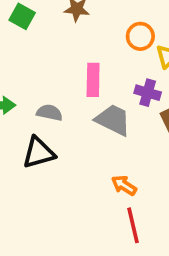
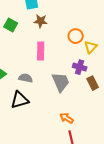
pink rectangle: (93, 80) -> (41, 51), moved
gray trapezoid: (113, 120) -> (61, 82), turned 40

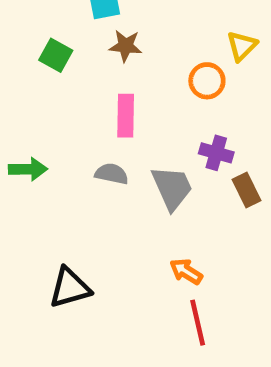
yellow triangle: (91, 47) -> (242, 46), moved
gray semicircle: (26, 78) -> (112, 174), moved
black triangle: (20, 100) -> (70, 288), moved

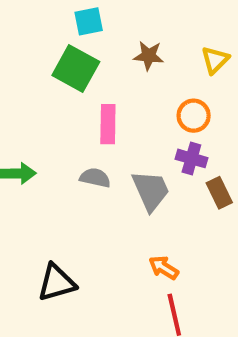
brown star: (126, 46) -> (149, 56), moved
green square: (56, 55) -> (76, 69), moved, size x1.5
orange circle: (207, 81) -> (194, 116), moved

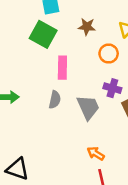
orange circle: (194, 116) -> (109, 54), moved
gray semicircle: (95, 178) -> (55, 100), turned 90
black triangle: (57, 283) -> (18, 169), moved, turned 35

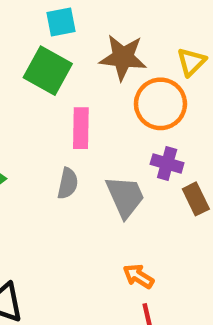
brown star: (87, 27) -> (123, 57), size x1.5
orange circle: (109, 54) -> (160, 104), size x1.5

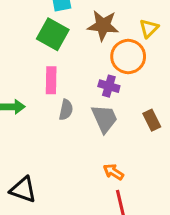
pink rectangle: (81, 128) -> (51, 80), moved
purple cross: (167, 164) -> (109, 86), moved

